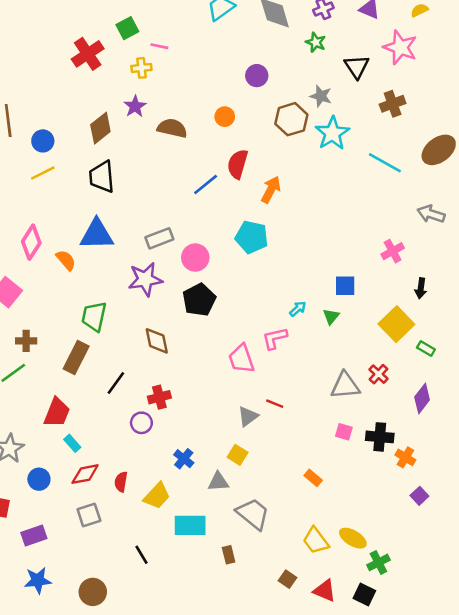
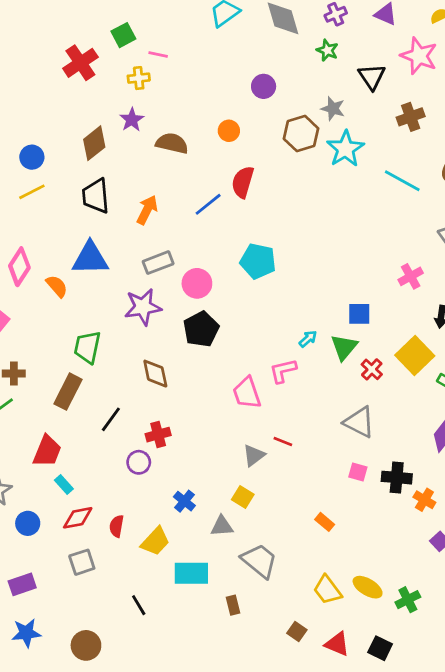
orange arrow: (271, 190) -> (147, 210), moved
green triangle: (331, 316) -> (344, 347), size x1.5
red cross: (378, 374) -> (372, 369), moved
gray triangle: (345, 386) -> (359, 422), turned 32
green cross: (378, 562) -> (408, 600), moved

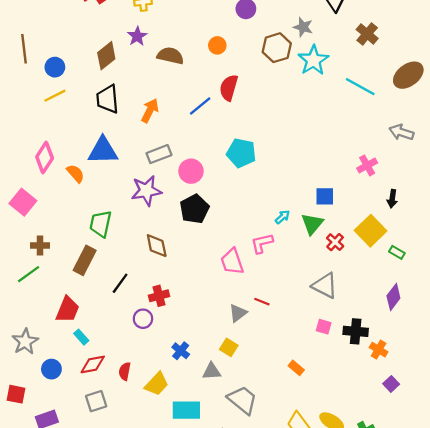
brown cross: (411, 117) -> (367, 34), turned -30

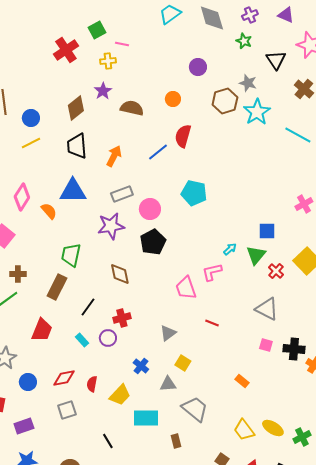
gray triangle: (238, 313) -> (168, 333), moved
cyan rectangle: (81, 337) -> (82, 340), moved

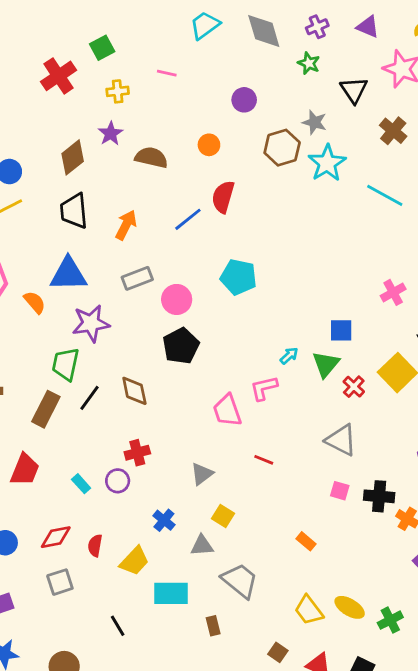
pink line: (122, 44) -> (167, 73), moved
purple star: (111, 226) -> (91, 323), moved
black line: (88, 307) -> (89, 398), moved

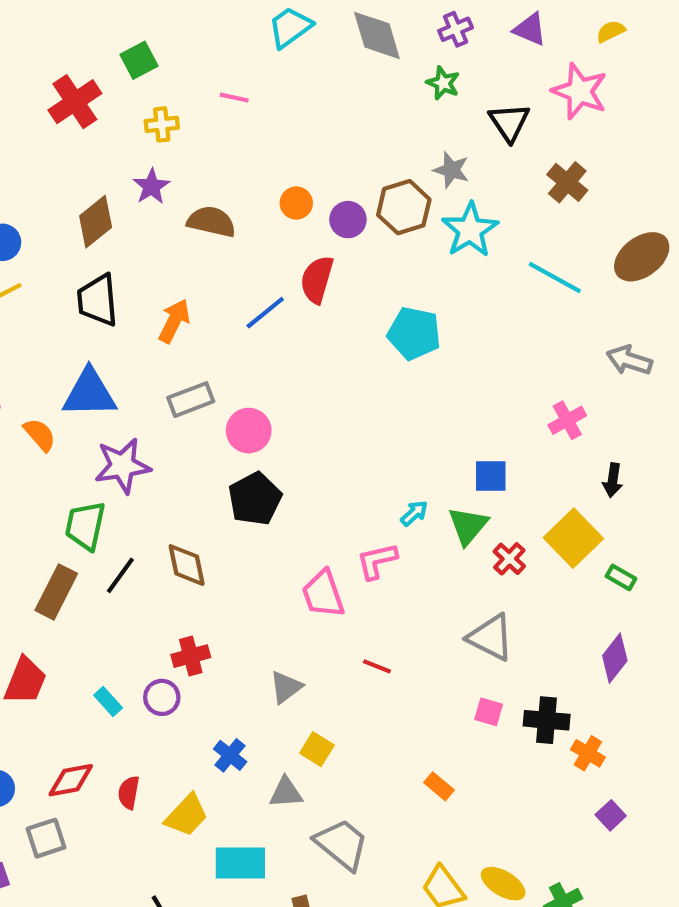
purple circle: (244, 100) -> (348, 220), moved
cyan pentagon: (239, 277) -> (414, 333), moved
gray square: (60, 582) -> (46, 838), moved

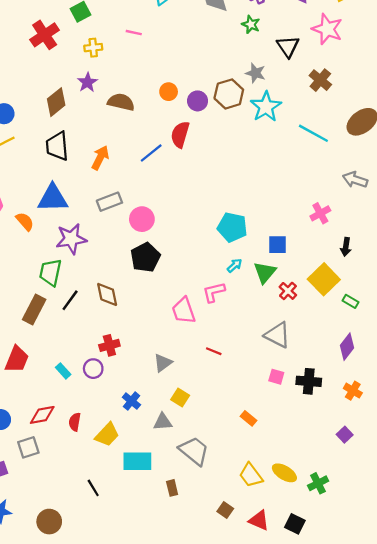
cyan pentagon: (414, 333) -> (232, 227), moved
orange cross: (588, 753) -> (353, 391), moved

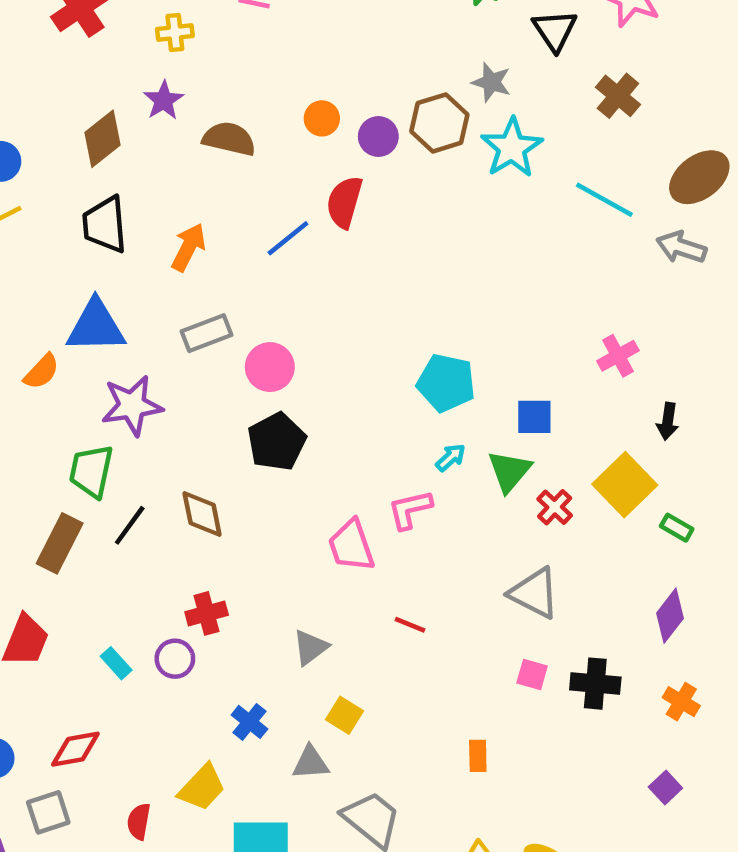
gray arrow: (355, 180) -> (681, 247), moved
orange semicircle: (25, 221) -> (42, 372), turned 84
orange rectangle: (248, 418) -> (478, 756), turned 49
red semicircle: (75, 422) -> (139, 821), moved

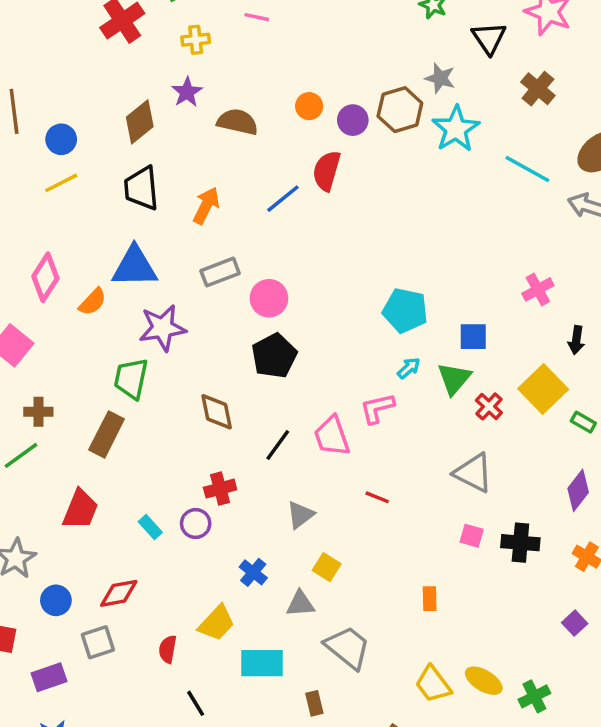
black line: (130, 525) -> (278, 445), moved

